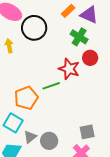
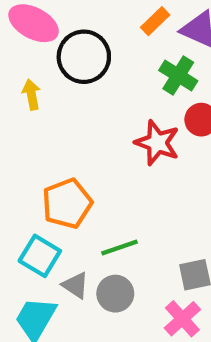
green line: (51, 86) -> (119, 247), moved
gray triangle: (30, 137) -> (75, 285), turned -48

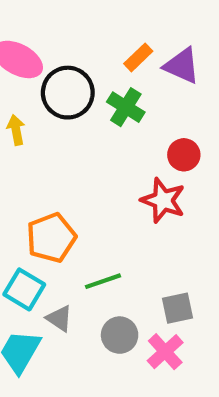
green cross: (178, 76) -> (126, 107), moved
red star: (157, 143) -> (163, 200), moved
gray circle: (115, 294) -> (120, 335), moved

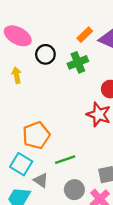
black circle: (68, 93) -> (45, 54), size x0.7
green cross: (126, 107) -> (78, 62), turned 36

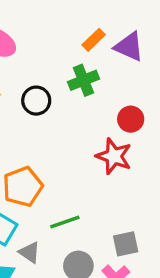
black circle: (45, 54) -> (36, 101), moved

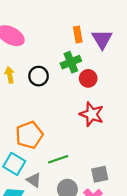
orange rectangle: (94, 40) -> (78, 34), turned -56
purple triangle: (129, 47) -> (102, 39), turned 35
red circle: (131, 119) -> (88, 78), moved

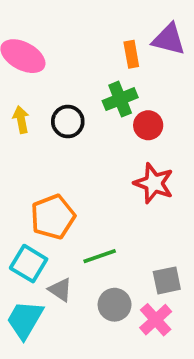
purple triangle: (102, 39) -> (169, 39), moved, turned -45

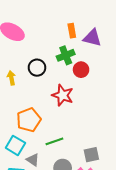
purple triangle: (169, 39) -> (92, 38), moved
yellow arrow: (21, 120) -> (11, 78), moved
red star: (154, 183) -> (63, 95), moved

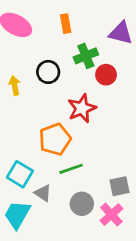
orange rectangle: (72, 31) -> (66, 24), moved
red star: (63, 95) -> (82, 108), turned 30
orange pentagon: (29, 120) -> (55, 139), moved

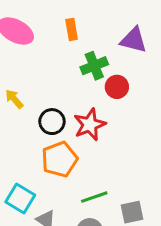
black circle: (48, 72) -> (52, 122), moved
yellow arrow: (15, 85) -> (14, 99), turned -30
green line: (71, 169) -> (94, 197), moved

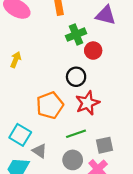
yellow arrow: (14, 99) -> (16, 60), turned 63
black circle: (52, 122) -> (76, 77), moved
red star: (90, 125) -> (87, 103), moved

